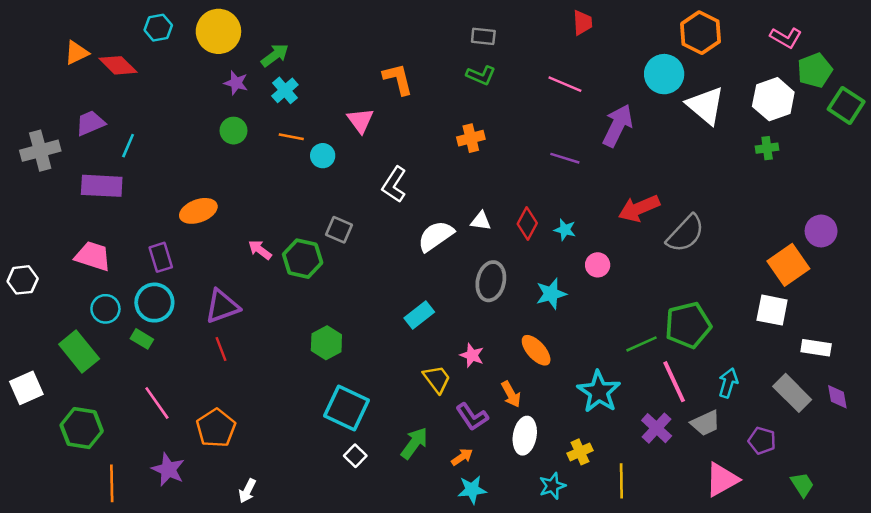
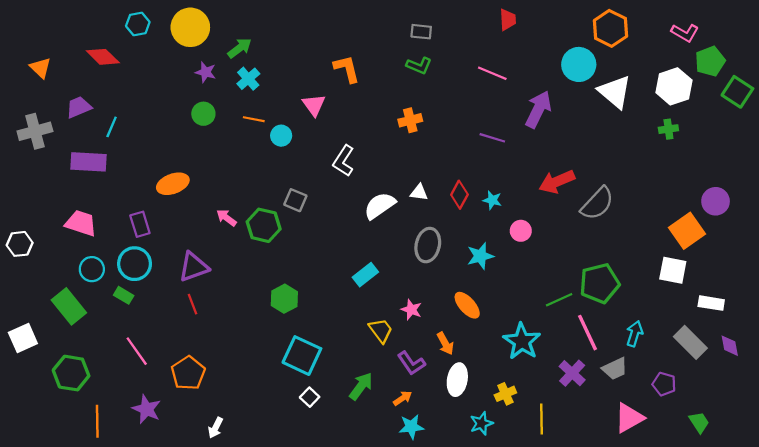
orange triangle: (77, 53) -> (40, 68), moved, turned -50

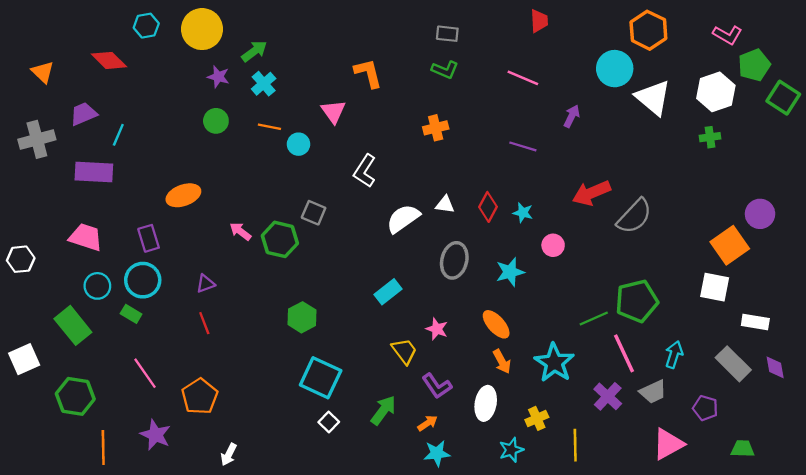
purple arrow: (538, 109) -> (572, 116), size x0.6
purple triangle: (194, 267) -> (205, 284), size x0.6
orange arrow: (445, 344) -> (502, 362), moved
green trapezoid: (699, 422) -> (743, 449), turned -55

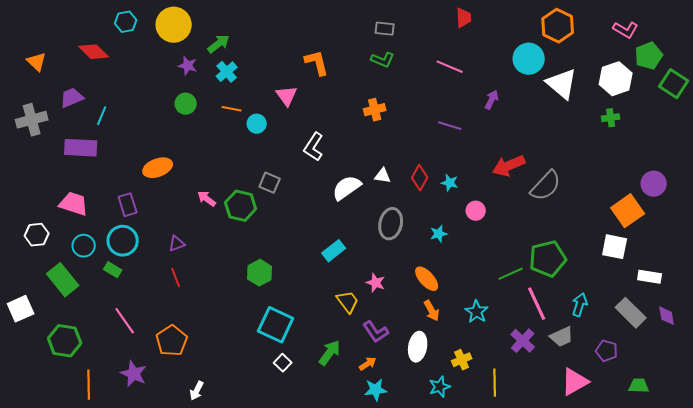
white hexagon: (21, 259) -> (37, 235), moved
cyan star: (510, 272) -> (439, 234), size x0.7
cyan star: (554, 363) -> (477, 312), size x0.7

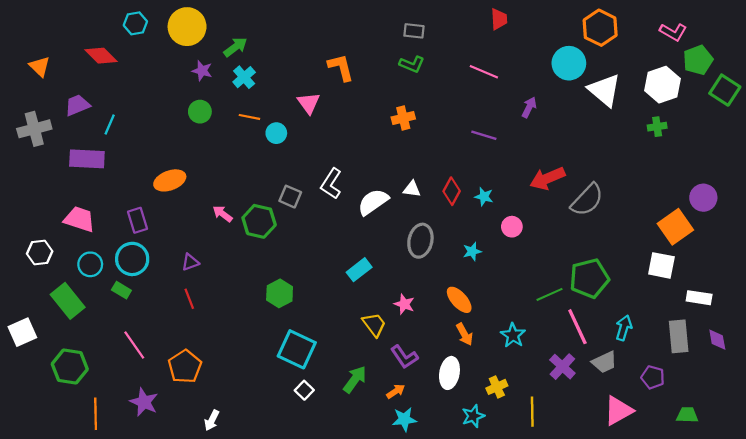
white L-shape: (314, 147) -> (331, 184), moved
gray rectangle: (631, 313) -> (679, 336), turned 40

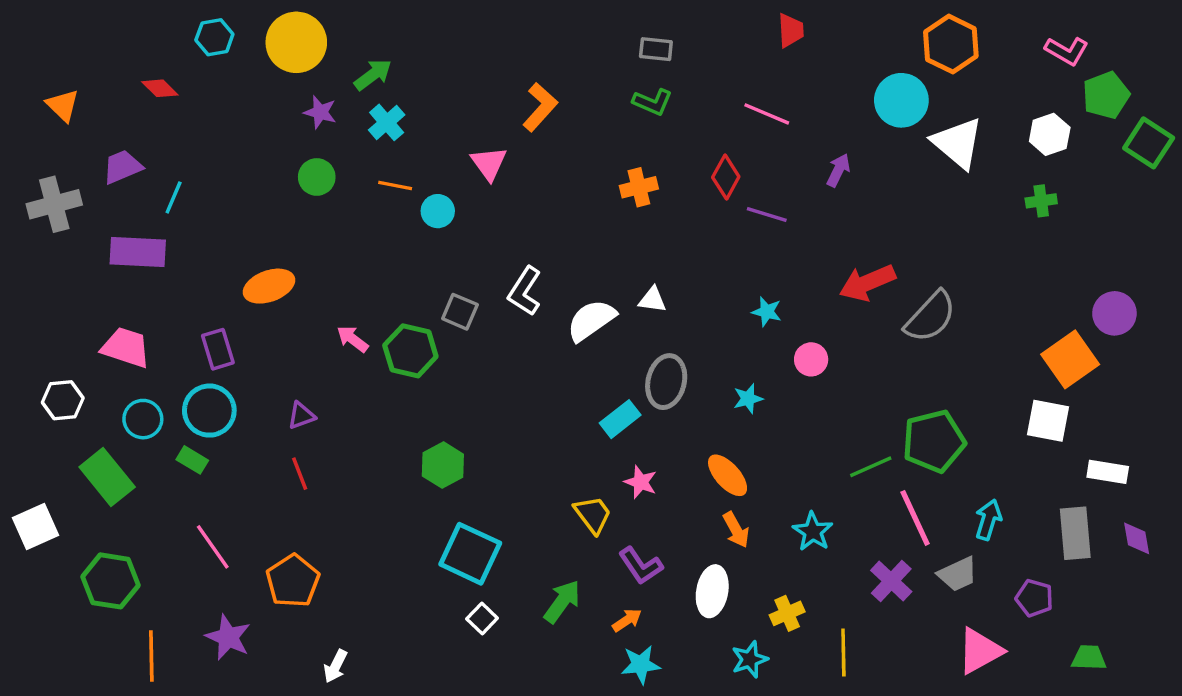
red diamond: (101, 56) -> (160, 88), size x0.7
orange L-shape: (341, 67) -> (540, 107), turned 56
white hexagon: (662, 85) -> (1050, 134), size x0.7
red diamond: (452, 191) -> (726, 177), moved
cyan rectangle: (359, 270) -> (620, 419), moved

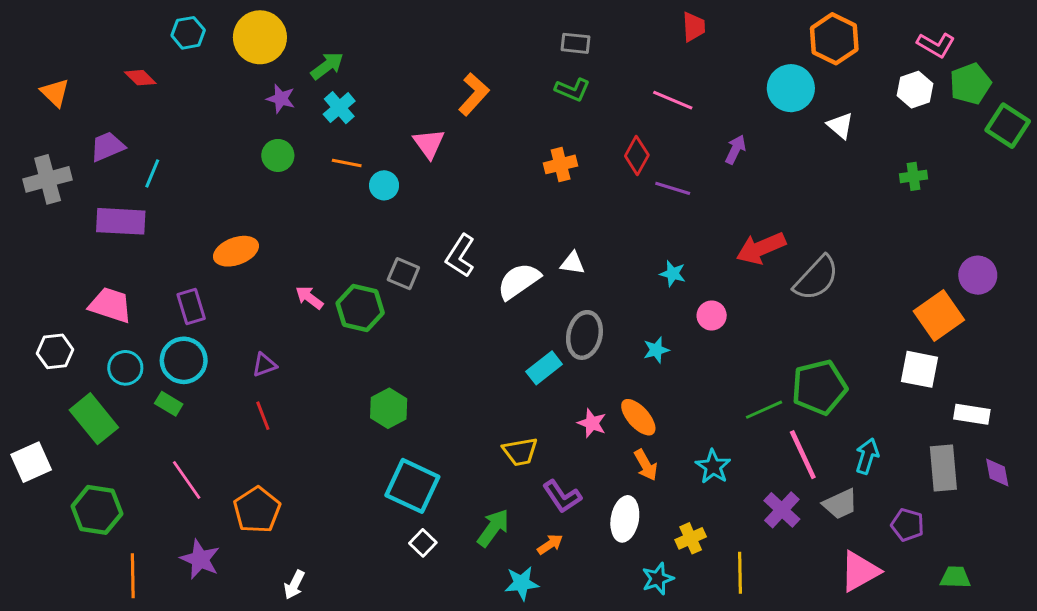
white hexagon: (1050, 134) -> (915, 90), moved
white triangle: (958, 143) -> (840, 126), size x0.6
pink star: (641, 482) -> (592, 423), moved
yellow trapezoid: (593, 515) -> (520, 452), turned 117
cyan star: (641, 665) -> (522, 583), moved

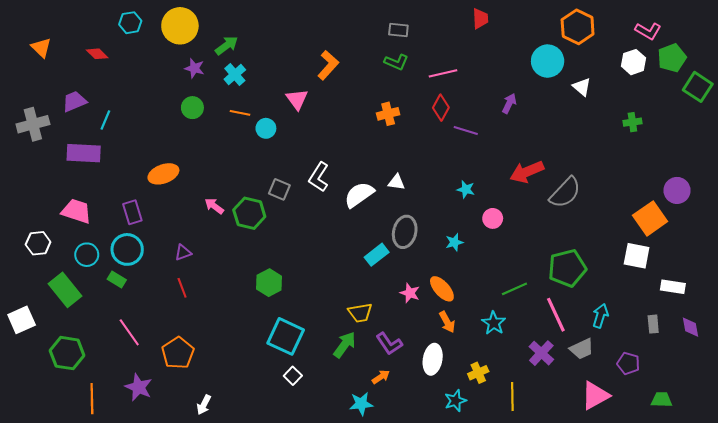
orange triangle: (55, 93) -> (41, 48), moved
pink line: (673, 100) -> (443, 73), moved, turned -36
green line: (764, 410) -> (514, 289), moved
gray rectangle: (943, 468) -> (653, 324), size x0.6
green arrow: (493, 528) -> (345, 345), moved

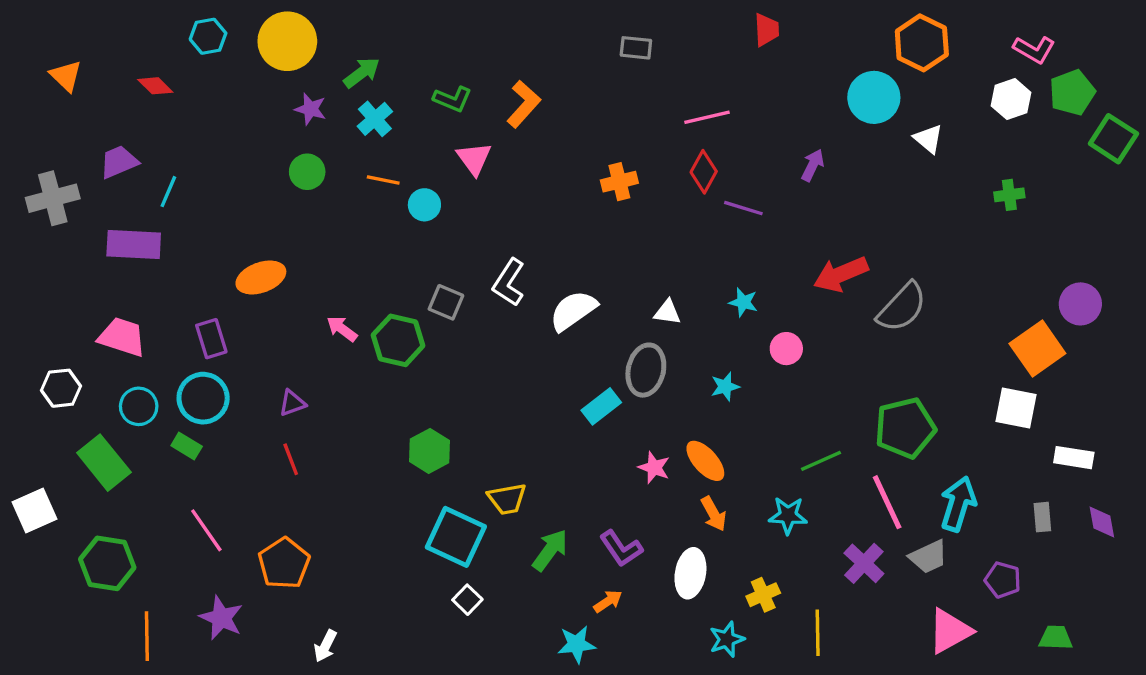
green L-shape: (396, 62) -> (453, 99), moved
white triangle: (396, 182) -> (667, 312), moved
yellow trapezoid: (360, 313) -> (507, 499), moved
cyan arrow: (600, 316) -> (958, 504), size x1.4
cyan star: (494, 323) -> (788, 515), turned -30

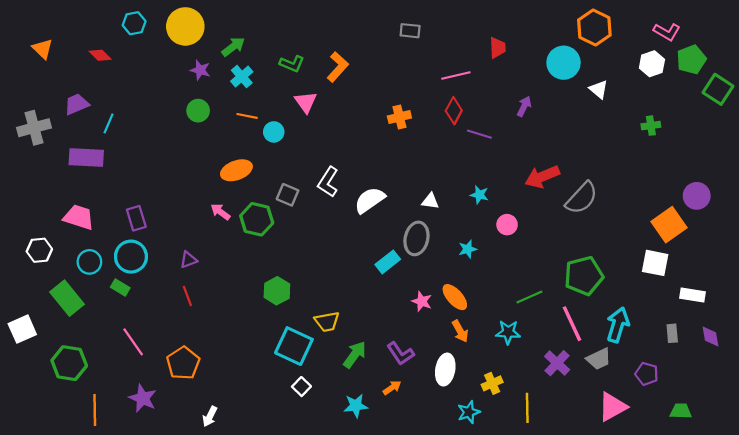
red trapezoid: (766, 30) -> (497, 48), moved
orange ellipse: (261, 277) -> (236, 170), moved
cyan star: (576, 644) -> (356, 406), moved

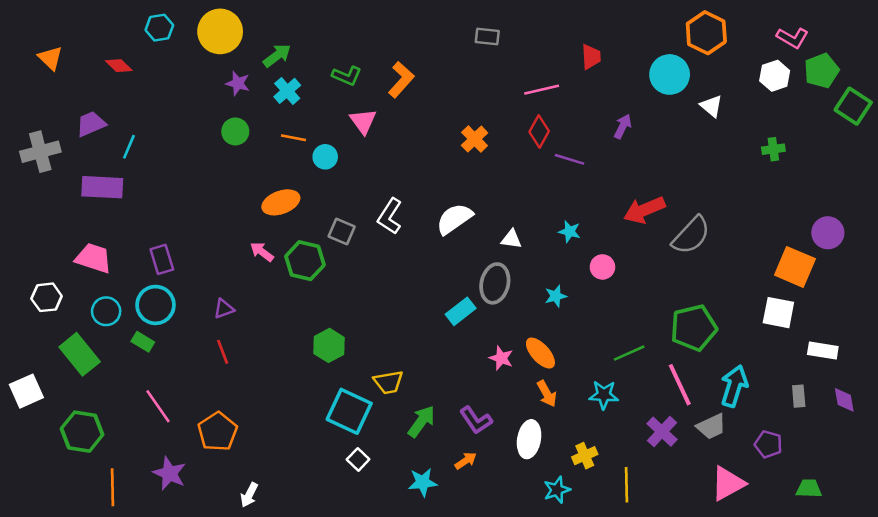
orange cross: (399, 117) -> (475, 139), turned -30
white semicircle: (370, 200) -> (454, 219), moved
orange square: (669, 225) -> (795, 267), turned -32

